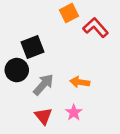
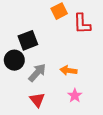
red L-shape: (96, 28) -> (82, 24), turned -140
pink star: (74, 112) -> (75, 96), moved

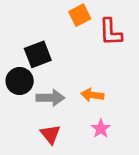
gray arrow: (37, 73) -> (50, 98), turned 48

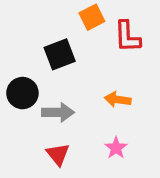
black square: (38, 54) -> (60, 54), moved
orange arrow: (92, 95) -> (118, 99), moved

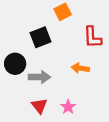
red L-shape: (127, 37) -> (92, 37), moved
pink star: (116, 148) -> (68, 107), moved

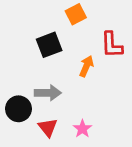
black circle: (15, 64) -> (18, 109), moved
orange arrow: (80, 68) -> (86, 66), moved, turned 105

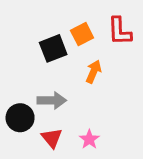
orange square: (76, 14) -> (82, 34), moved
red L-shape: (112, 45) -> (120, 31), moved

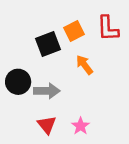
orange arrow: (94, 72) -> (84, 65), turned -60
black circle: (20, 118) -> (18, 82), moved

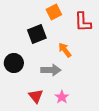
orange square: (74, 31) -> (54, 12), moved
gray arrow: (47, 91) -> (51, 70), moved

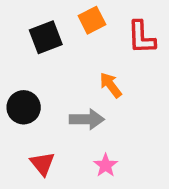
black square: (37, 34) -> (46, 37), moved
red triangle: (36, 96) -> (42, 164), moved

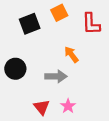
red triangle: (42, 164) -> (42, 107), moved

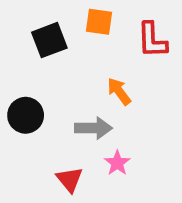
orange square: (59, 13) -> (99, 22), turned 35
pink star: (68, 106) -> (117, 163), moved

